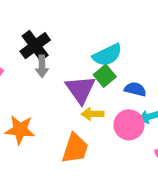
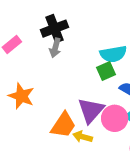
purple triangle: (80, 89) -> (91, 110), moved
yellow arrow: (93, 114) -> (83, 137), moved

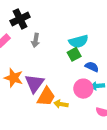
black cross: (55, 29) -> (20, 19), moved
purple triangle: (91, 110) -> (34, 83), moved

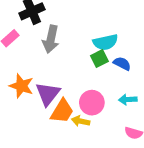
gray arrow: (35, 40) -> (51, 39), size x1.5
blue semicircle: (92, 67) -> (122, 64), moved
pink circle: (83, 89) -> (92, 103), moved

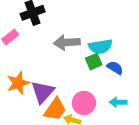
gray arrow: (51, 39) -> (67, 42), moved, turned 70
orange star: (21, 86) -> (18, 83), turned 30

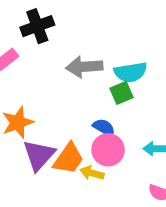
blue semicircle: (115, 68) -> (104, 128), moved
purple triangle: (43, 92) -> (39, 155), moved

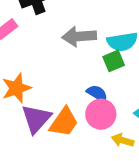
yellow arrow: (92, 173) -> (123, 140), moved

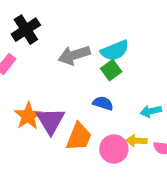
pink circle: (101, 114) -> (114, 149), moved
purple triangle: (36, 119) -> (51, 121), moved

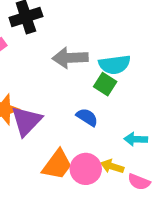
green square: (111, 70) -> (105, 84), turned -36
orange trapezoid: (79, 137) -> (57, 165), moved

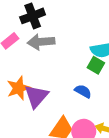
gray arrow: (70, 58) -> (41, 42), moved

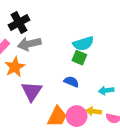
orange star: (19, 88) -> (15, 67), moved

